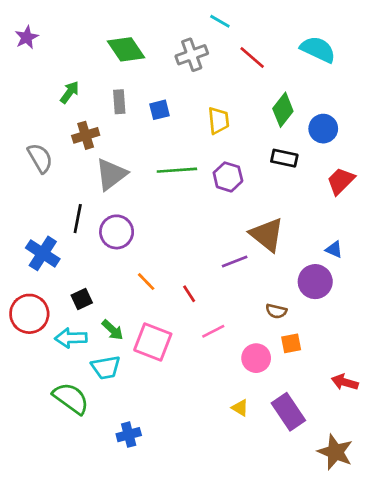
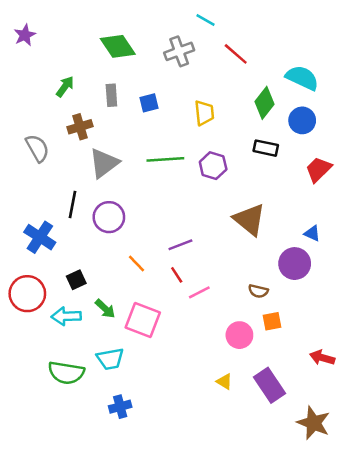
cyan semicircle: (318, 49) -> (302, 78), moved
purple line: (235, 261) -> (180, 245), moved
pink line: (213, 331) -> (199, 292), moved
cyan trapezoid: (106, 367) -> (110, 359), moved
green semicircle: (71, 398) -> (66, 373), turned 153

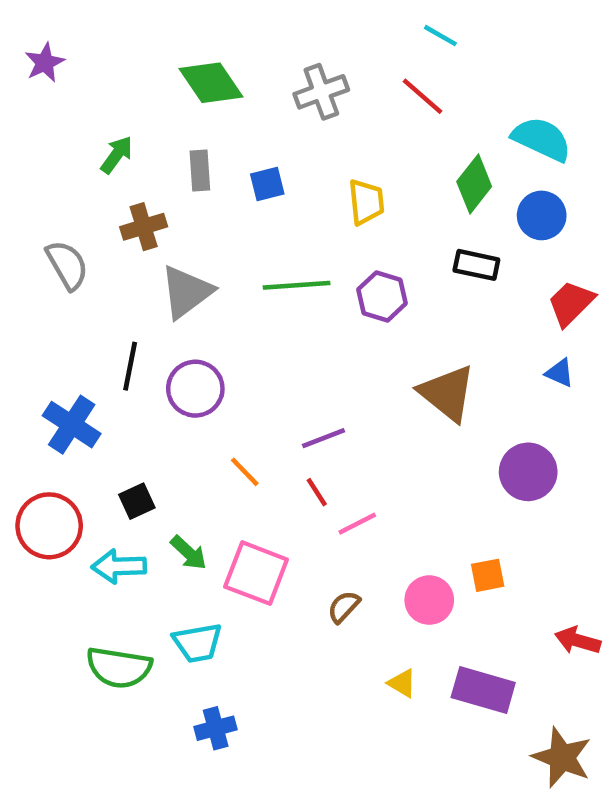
cyan line: (206, 20) -> (440, 36), moved
blue triangle: (312, 233) -> (560, 373), moved
brown semicircle: (258, 291) -> (344, 607), moved, turned 120
purple rectangle: (270, 385) -> (483, 690), turned -40

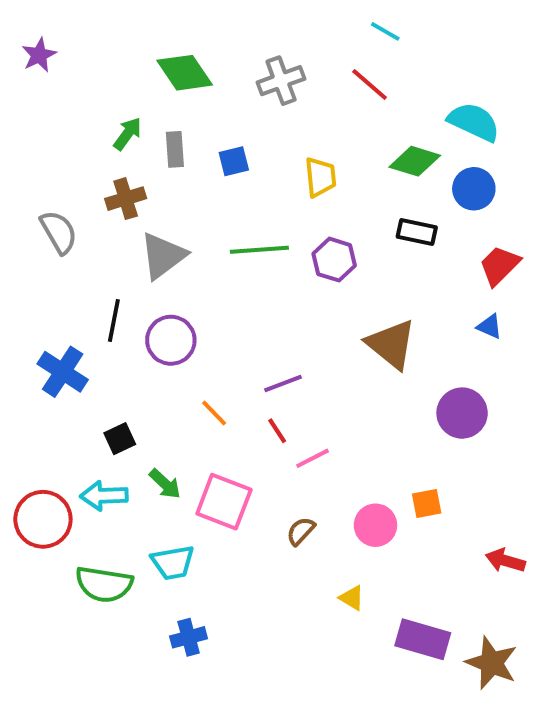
green arrow: (117, 155) -> (128, 134), moved
green diamond: (474, 184) -> (415, 161), turned 69
red circle: (49, 526) -> (43, 519), moved
purple rectangle: (483, 690) -> (423, 639), moved

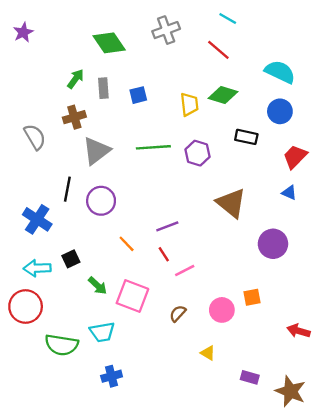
gray cross: (281, 81) -> (166, 30), moved
green diamond: (415, 161) -> (223, 95), moved
cyan arrow: (104, 496) -> (37, 268), moved
purple rectangle: (423, 639) -> (250, 377), size x0.6

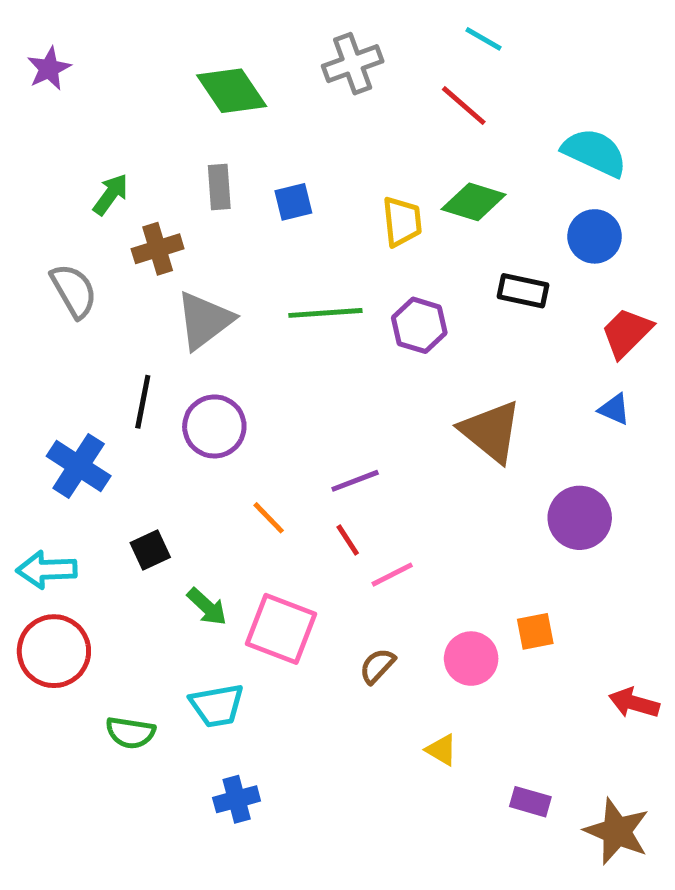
green arrow: (76, 79) -> (111, 194), moved
cyan arrow: (37, 268) -> (47, 570), moved
green semicircle: (62, 345) -> (130, 733), size x0.7

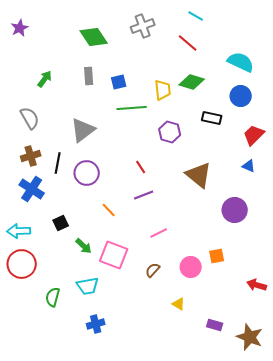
brown cross: (158, 249) -> (31, 156), moved
green line: (325, 313) -> (132, 108), moved
red line: (348, 540) -> (141, 167), moved
green semicircle: (130, 733) -> (53, 297), turned 96

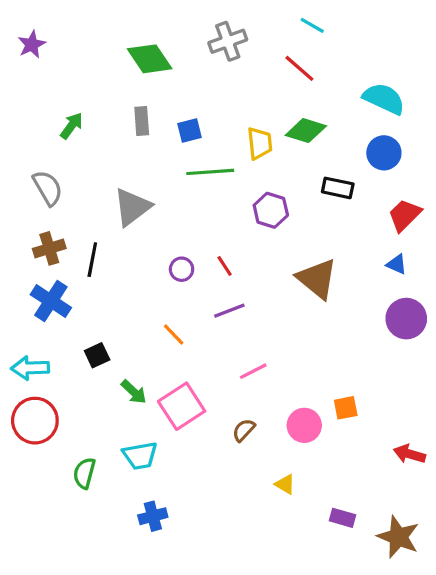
purple circle: (87, 173) -> (182, 269), moved, size x0.6
purple circle: (235, 210) -> (406, 319), moved
pink square: (114, 255) -> (182, 406), turned 36

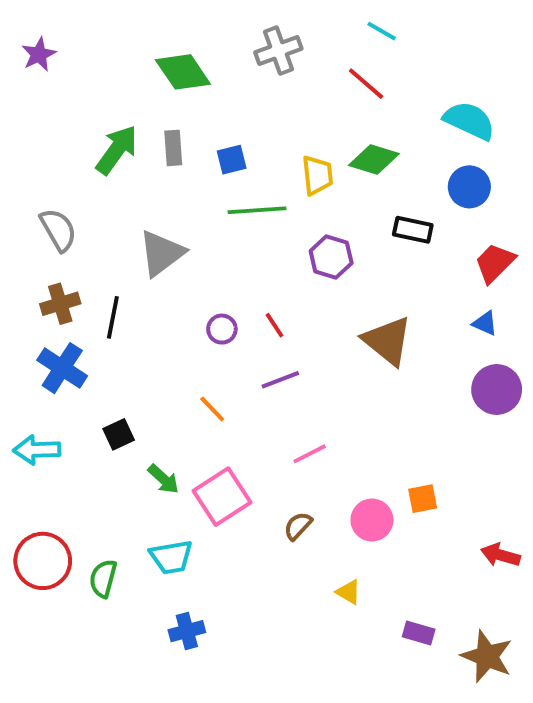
green arrow: (72, 126) -> (117, 150), moved, size x1.5
red circle: (35, 421) -> (43, 561), moved

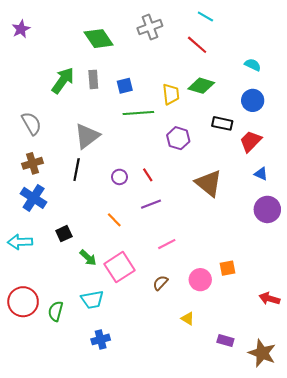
cyan semicircle: (469, 121) -> (253, 65), size x0.6
red trapezoid: (495, 263) -> (251, 141), moved
black line: (113, 317) -> (77, 170), moved

